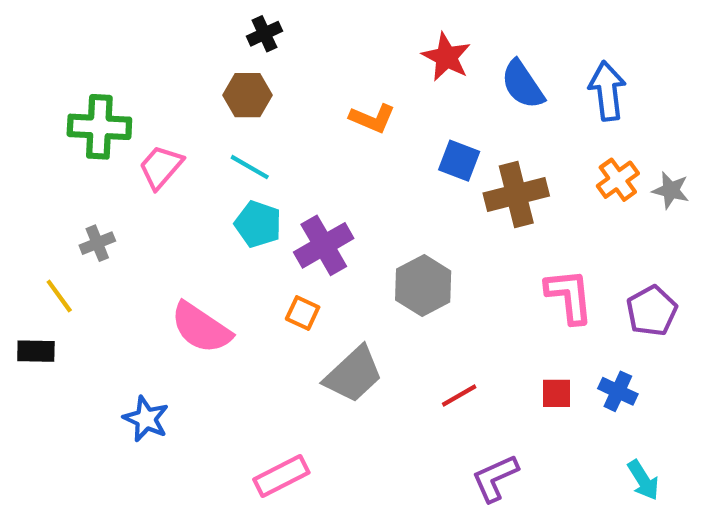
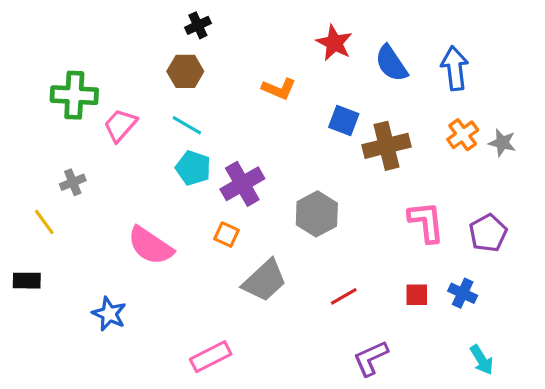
black rectangle: (36, 351) -> (27, 281), moved

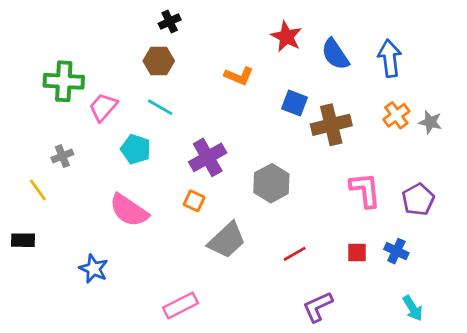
cyan pentagon: (193, 168) -> (136, 149), moved

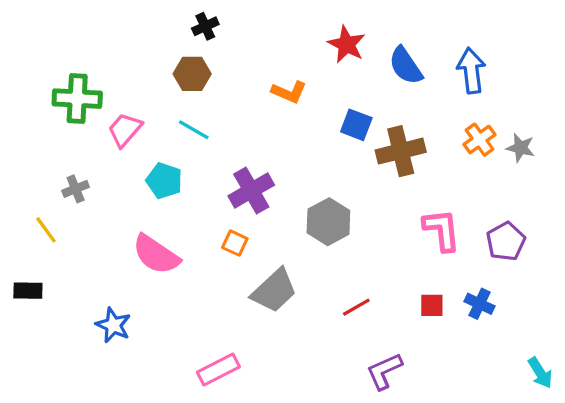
cyan arrow: (413, 308) -> (540, 373), moved

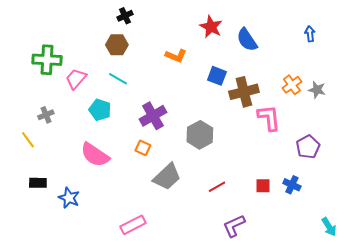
blue arrow: (471, 71) -> (310, 34), moved, size x0.6
pink L-shape: (442, 230) -> (269, 118), moved
black rectangle: (28, 291) -> (38, 183), moved

